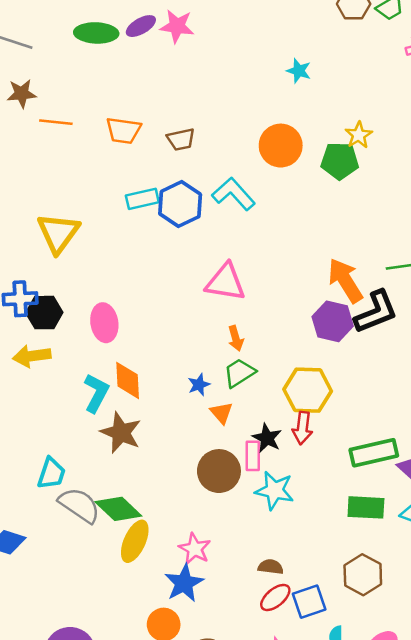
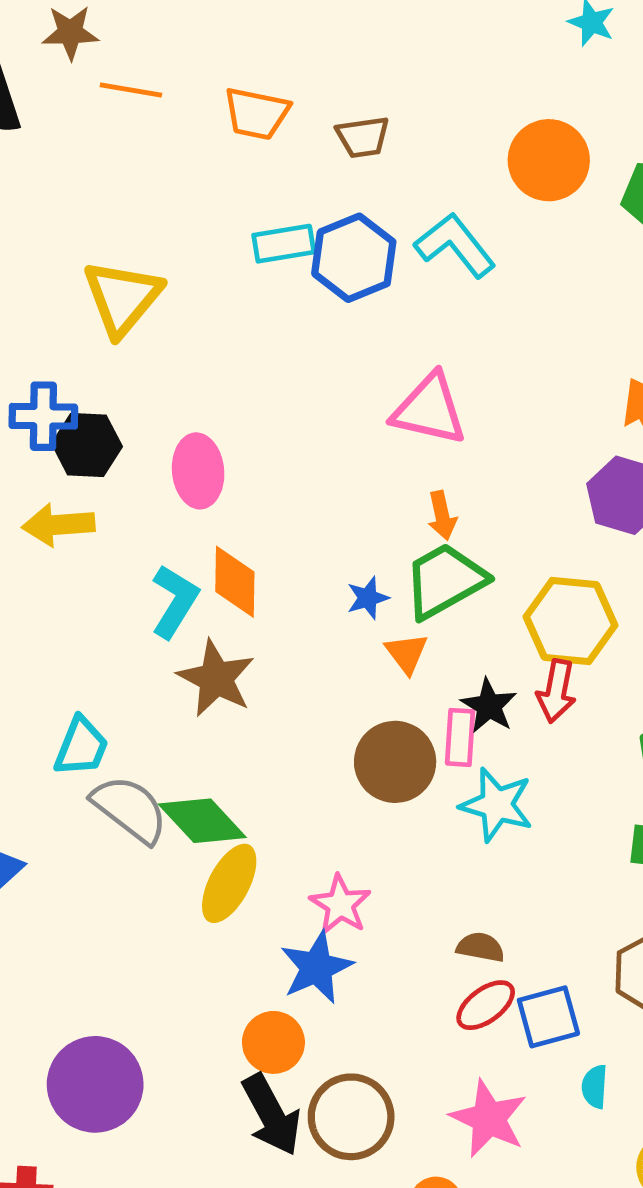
green trapezoid: (239, 373) -> (445, 581), size x1.4

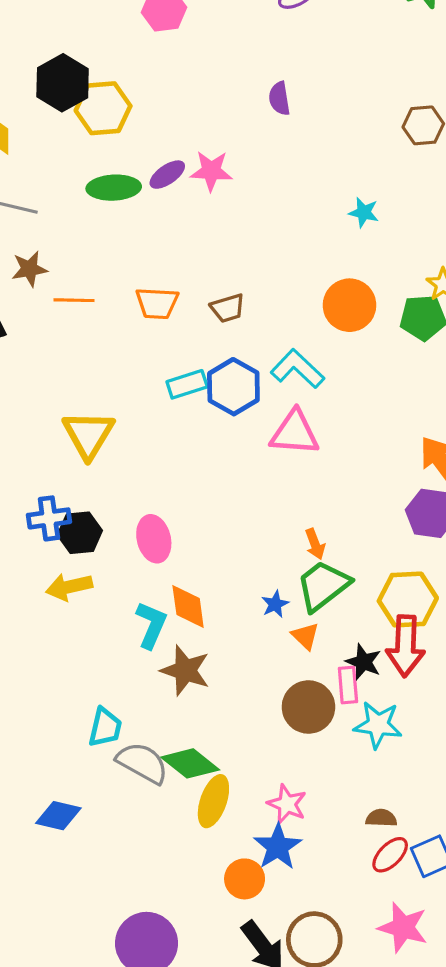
pink triangle: (429, 409) -> (295, 433), moved
red arrow: (556, 691) -> (405, 646), size x1.5
orange circle: (273, 1042) -> (245, 879), moved

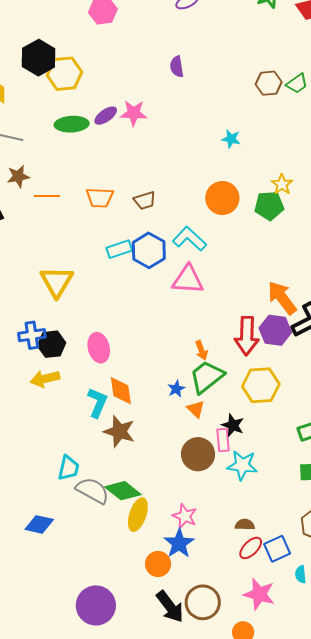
red arrow: (405, 646) -> (247, 336), moved

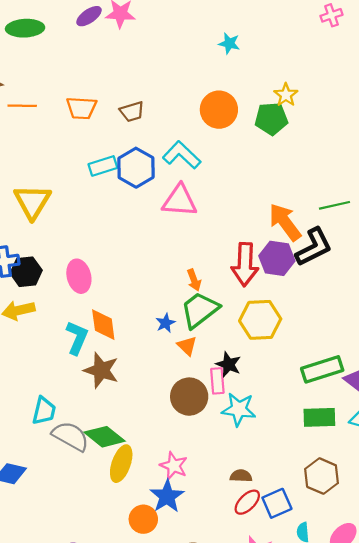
green ellipse: (72, 124) -> (25, 28), moved

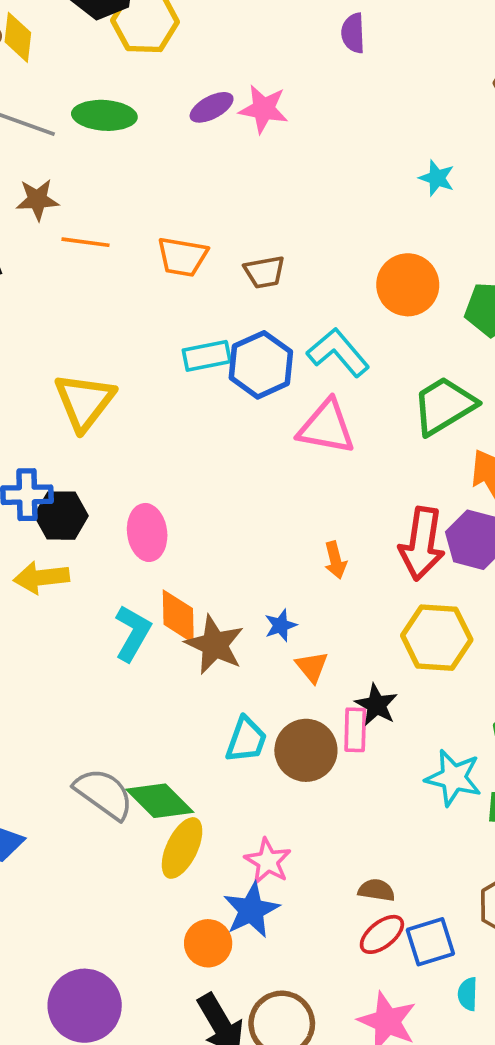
green trapezoid: (200, 310) -> (444, 406), moved
brown star: (101, 370) -> (215, 645), moved
cyan star: (239, 409) -> (453, 778), moved
cyan trapezoid: (44, 411) -> (246, 740), moved

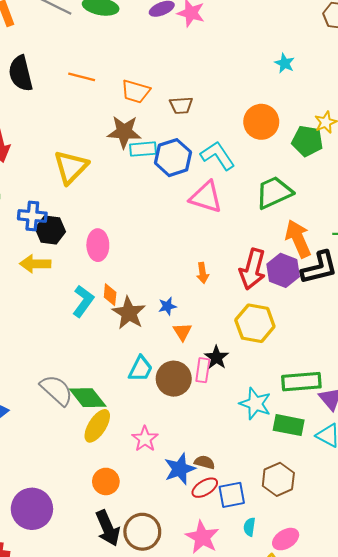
brown star: (37, 200) -> (124, 132), moved, size x1.4
orange diamond: (178, 616) -> (110, 295), size x0.7
blue star: (251, 910) -> (180, 469), moved

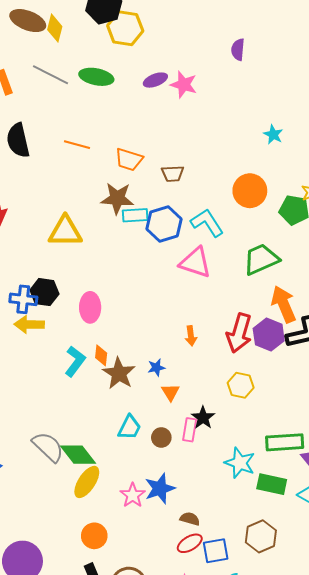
yellow triangle: (71, 167) -> (65, 232), turned 45
blue cross: (32, 216) -> (23, 299), moved
yellow hexagon: (255, 323) -> (241, 385), size x0.7
brown circle: (174, 379) -> (161, 437), size x0.6
blue star: (180, 469) -> (160, 488), moved

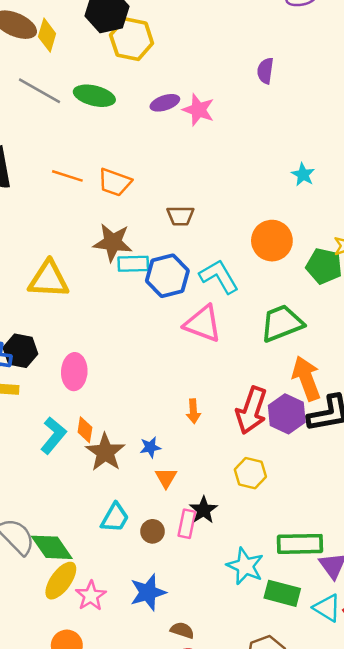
orange trapezoid: (129, 159) -> (115, 182), moved
pink star: (133, 495) -> (91, 596), moved

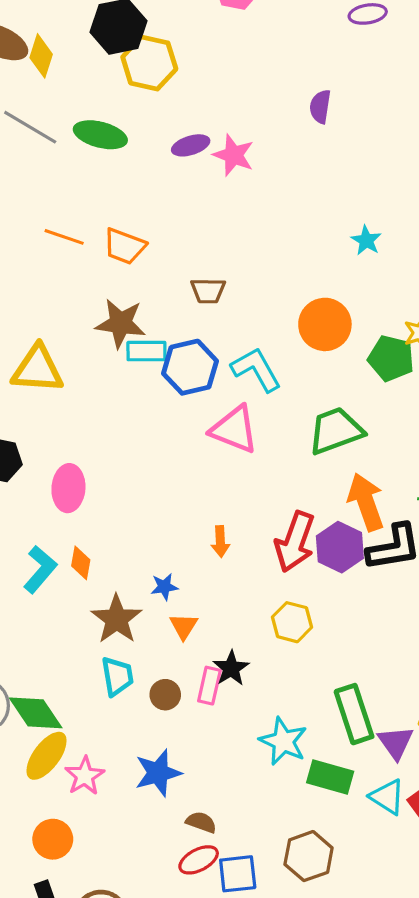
brown star: (105, 452) -> (117, 619), moved
cyan trapezoid: (115, 518) -> (117, 676), turned -40
green rectangle: (300, 544) -> (354, 714), turned 72

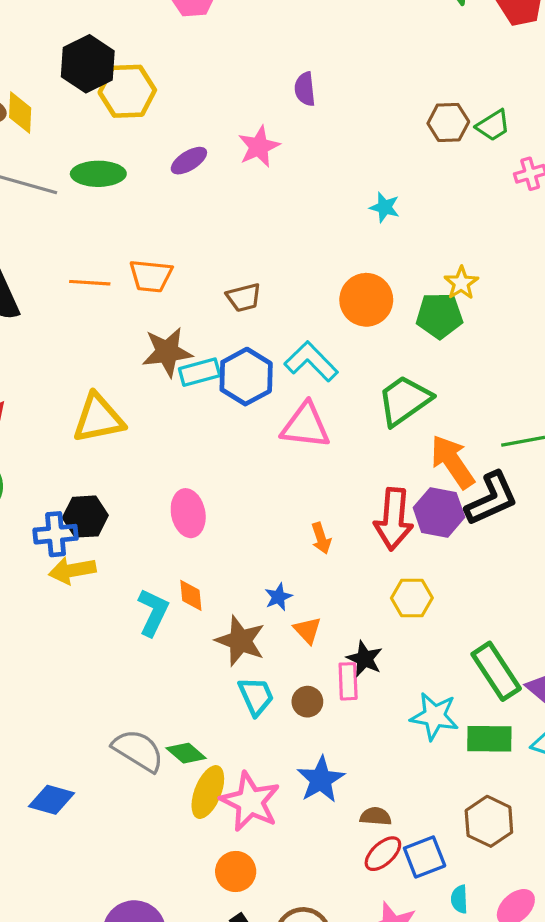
pink star: (234, 155) -> (259, 147), moved, turned -30
pink ellipse: (68, 488) -> (188, 513), moved
green diamond: (36, 713) -> (186, 753), size x0.7
pink star: (85, 776) -> (250, 802), size x1.5

